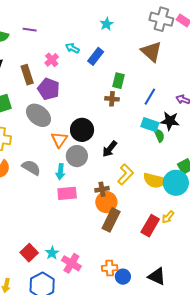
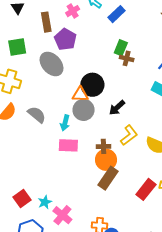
green rectangle: (118, 81) -> (121, 48), moved
orange triangle: (59, 140) -> (80, 94), moved, turned 48

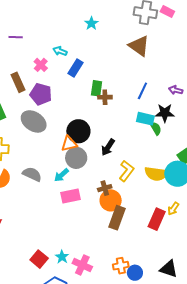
blue rectangle: (117, 14) -> (76, 68), moved
cyan arrow: (65, 123) -> (61, 175), turned 49

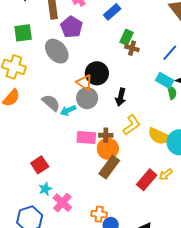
orange triangle: (69, 144) -> (84, 83), turned 30
black arrow: (108, 147) -> (121, 97), turned -36
gray semicircle: (32, 174) -> (51, 103), moved
pink rectangle: (71, 196) -> (86, 137), moved
red square: (39, 259) -> (40, 165), moved

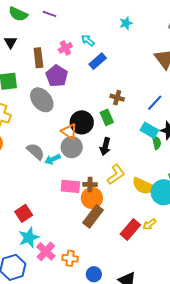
green rectangle: (127, 37) -> (107, 117), moved, turned -49
cyan star: (45, 189) -> (29, 238), size x1.5
orange cross: (99, 214) -> (70, 258), moved

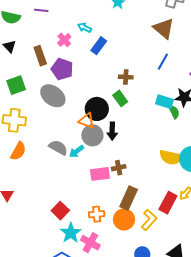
blue line: (155, 103) -> (163, 62), moved
black arrow: (105, 146) -> (112, 131), moved
yellow L-shape: (116, 174) -> (149, 220), moved
orange circle: (92, 198) -> (124, 219), moved
orange cross: (70, 258) -> (97, 214), moved

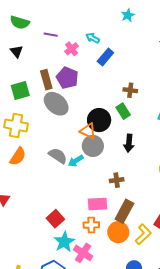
purple line: (41, 10) -> (51, 35), moved
brown rectangle: (40, 56) -> (46, 80), moved
black arrow: (112, 131) -> (129, 143), moved
pink rectangle: (100, 174) -> (97, 204), moved

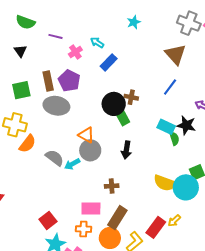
gray ellipse: (56, 104) -> (56, 106), turned -35
black circle: (99, 120) -> (114, 104), moved
orange semicircle: (18, 156) -> (28, 144), moved

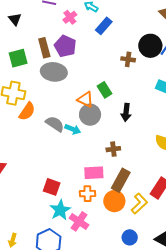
black circle: (114, 104) -> (150, 46), moved
green rectangle: (123, 118) -> (104, 90), moved
cyan arrow: (72, 164) -> (73, 129), turned -126
red square: (48, 220) -> (52, 187), turned -30

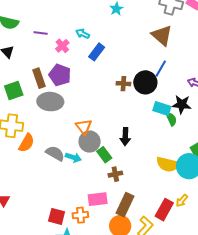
black circle: (150, 46) -> (145, 82), moved
green rectangle: (104, 90) -> (104, 155), moved
orange triangle: (85, 100) -> (84, 127), turned 30
orange cross: (88, 194) -> (80, 215), moved

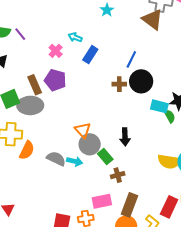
purple line: (41, 33) -> (20, 34), moved, turned 48
brown triangle: (162, 35) -> (152, 19), moved
blue line: (161, 69) -> (131, 59), moved
gray ellipse: (50, 102) -> (30, 105), moved

